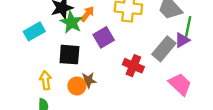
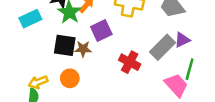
green line: (188, 27) -> (190, 69), moved
yellow arrow: (46, 80) -> (38, 82), moved, turned -108
brown star: (88, 80) -> (83, 49), moved

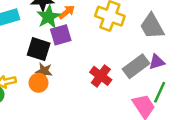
purple square: (101, 30) -> (61, 35), moved
brown star: (83, 49) -> (44, 71), moved

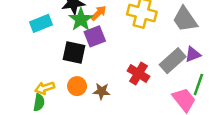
brown star: (44, 71) -> (101, 91), moved

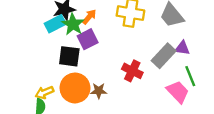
cyan rectangle: (41, 23) -> (55, 24), moved
purple triangle: (193, 54) -> (182, 48), turned 35
green line: (198, 84) -> (190, 76), turned -36
orange circle: (77, 86) -> (75, 88), size x1.6

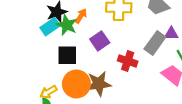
purple square: (88, 39) -> (100, 41), moved
brown star: (99, 91) -> (99, 84), size x1.6

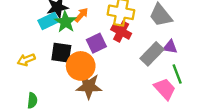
red cross: (128, 61) -> (121, 32), moved
orange circle: (76, 84) -> (81, 66), moved
yellow arrow: (49, 92) -> (26, 60), moved

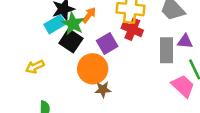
black square: (61, 53) -> (71, 41), moved, turned 30
gray rectangle: (152, 54) -> (167, 50), turned -40
brown star: (89, 86) -> (103, 89), size x0.6

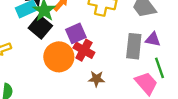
red cross: (132, 29) -> (84, 50), moved
brown star: (103, 89) -> (96, 79), moved

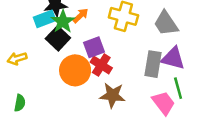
purple triangle: (153, 39) -> (173, 58), size x1.5
brown star: (96, 79) -> (112, 95), size x1.5

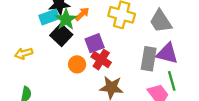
orange circle: (75, 70) -> (77, 64), size x0.6

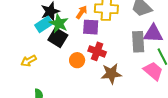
orange arrow: (82, 14) -> (82, 12), moved
purple square: (95, 43) -> (91, 27), moved, turned 36

